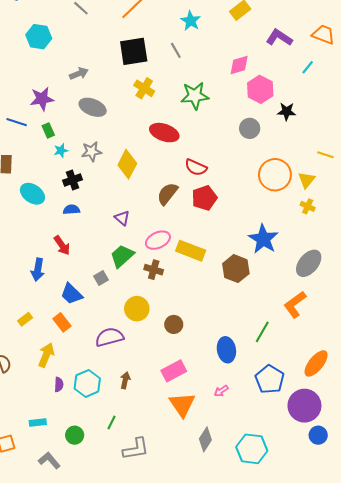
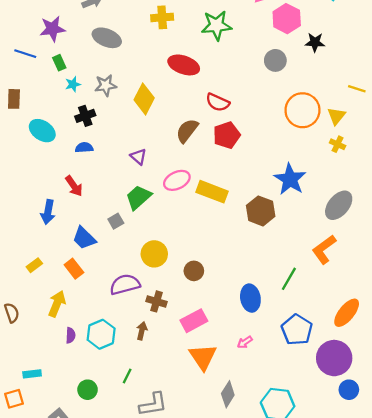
yellow cross: (144, 88) -> (162, 17), turned -36
brown cross: (154, 270) -> (157, 301), moved
cyan rectangle: (38, 423) -> (32, 374), moved

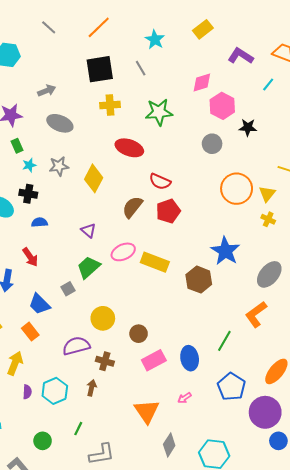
black cross: (85, 116) -> (28, 194), moved, turned 30
pink rectangle: (194, 321) -> (154, 360), moved

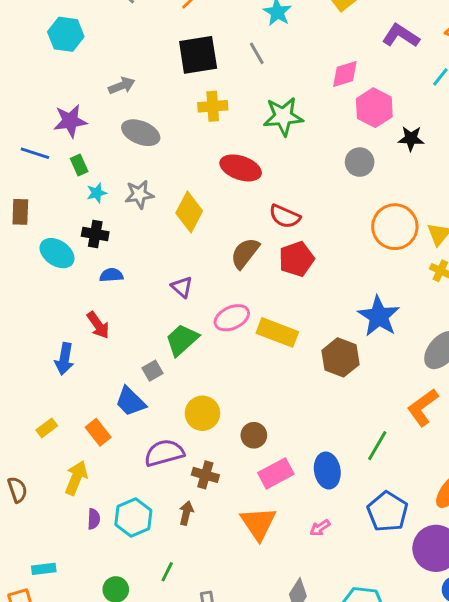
blue trapezoid: (39, 304) -> (130, 401), moved
orange triangle: (147, 411) -> (258, 523), moved

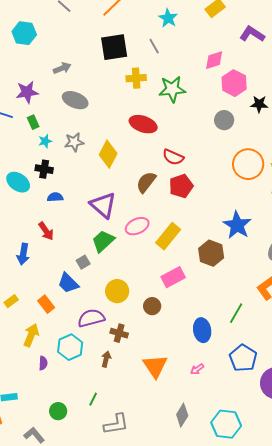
yellow cross: (213, 106) -> (136, 78), moved
purple triangle: (182, 287) -> (103, 205), size x1.8
yellow rectangle: (277, 332) -> (168, 236), turned -72
pink rectangle: (276, 473) -> (173, 277), moved
cyan hexagon: (133, 518) -> (70, 347), moved

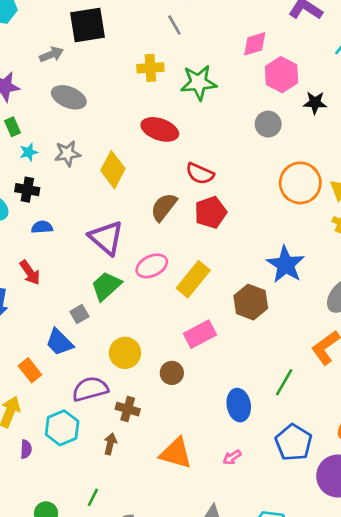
black square: (114, 47) -> (88, 25), moved
orange triangle: (155, 366) -> (176, 453), turned -40

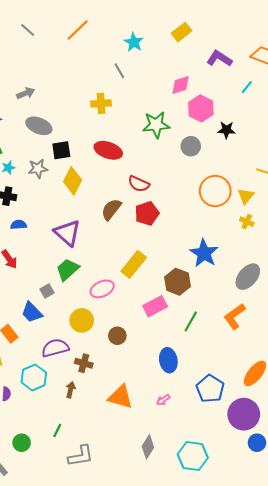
black square: (88, 25) -> (61, 150), moved, size x0.7
green star: (199, 83) -> (156, 125), moved
pink ellipse: (152, 266) -> (102, 289), moved
pink rectangle: (200, 334) -> (155, 306), moved
green line: (284, 382) -> (191, 321), moved

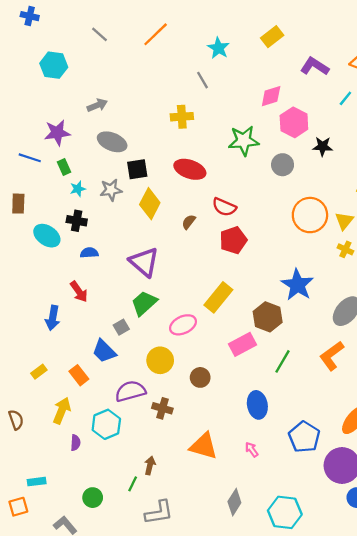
brown semicircle: (111, 209) -> (189, 222), moved, size x0.6
brown arrow: (70, 390) -> (150, 466), moved
pink arrow: (163, 400) -> (252, 450), turned 88

